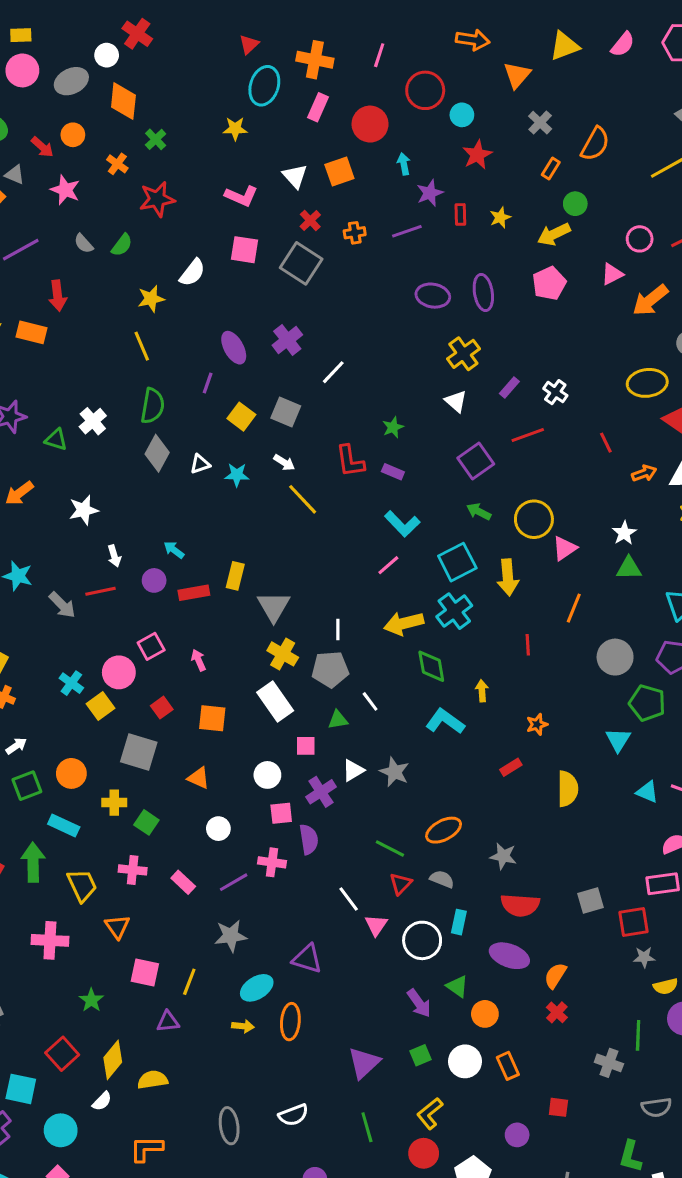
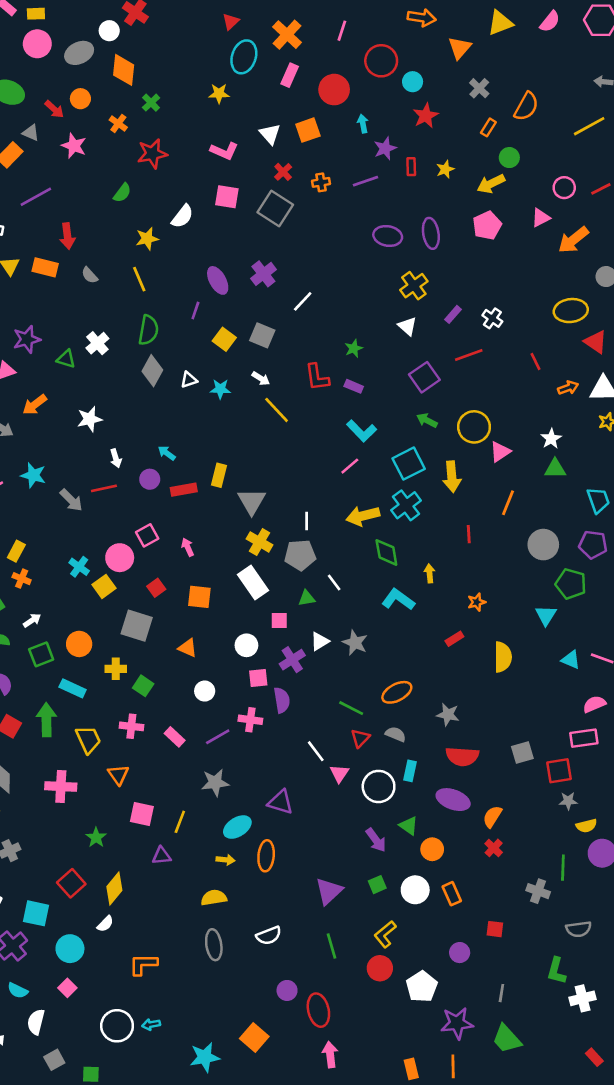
orange cross: (315, 60) -> (287, 35), turned 32
gray semicircle: (84, 244) -> (90, 275), moved
yellow semicircle: (153, 1080) -> (214, 898), moved

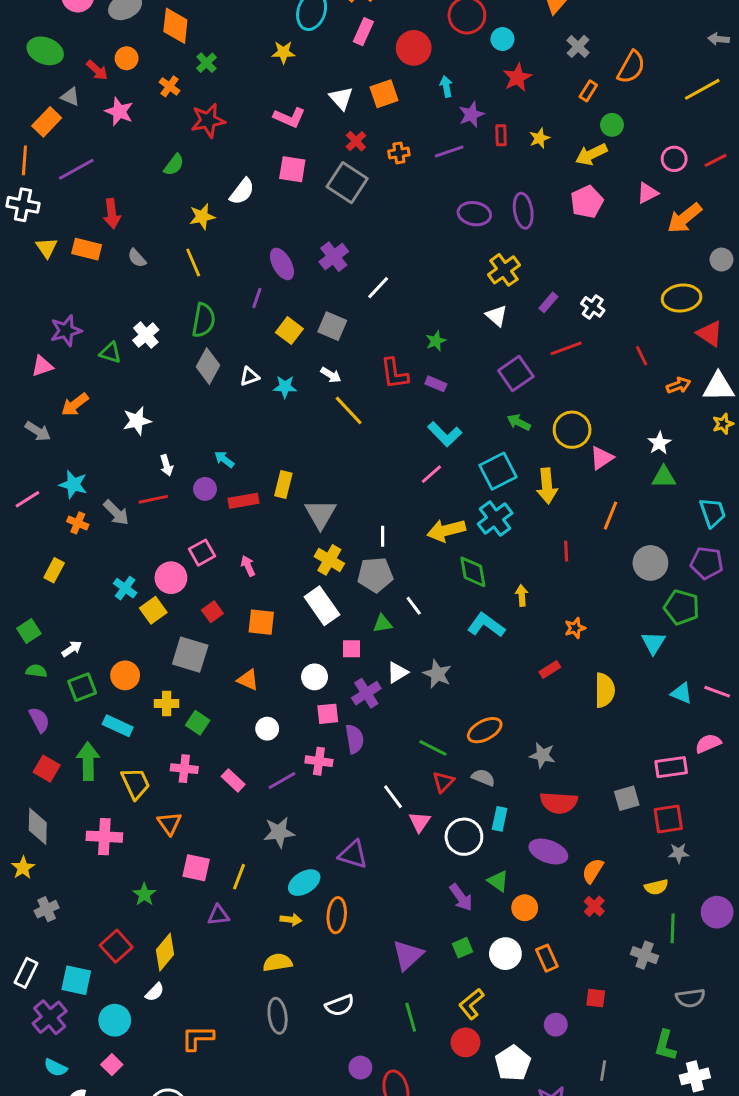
orange cross: (22, 579) -> (78, 523), moved
pink rectangle: (584, 738) -> (671, 767), moved
yellow semicircle: (586, 826) -> (656, 887), moved

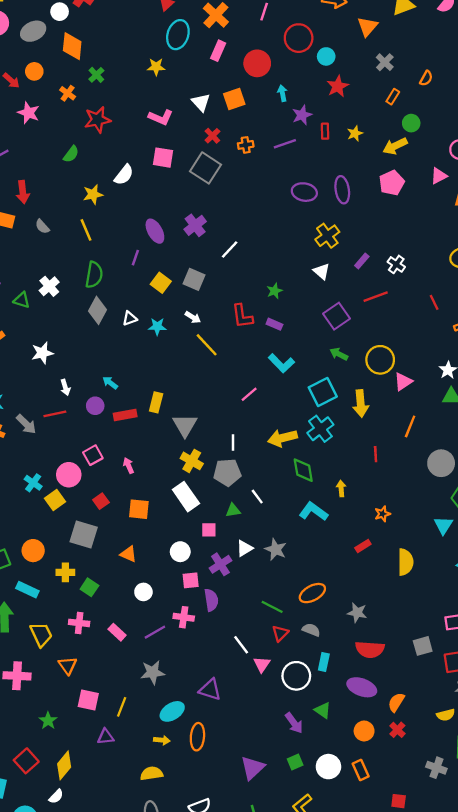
orange semicircle: (631, 67) -> (426, 78), size x0.6
pink line: (431, 474) -> (249, 394), moved
orange circle: (525, 908) -> (364, 731), moved

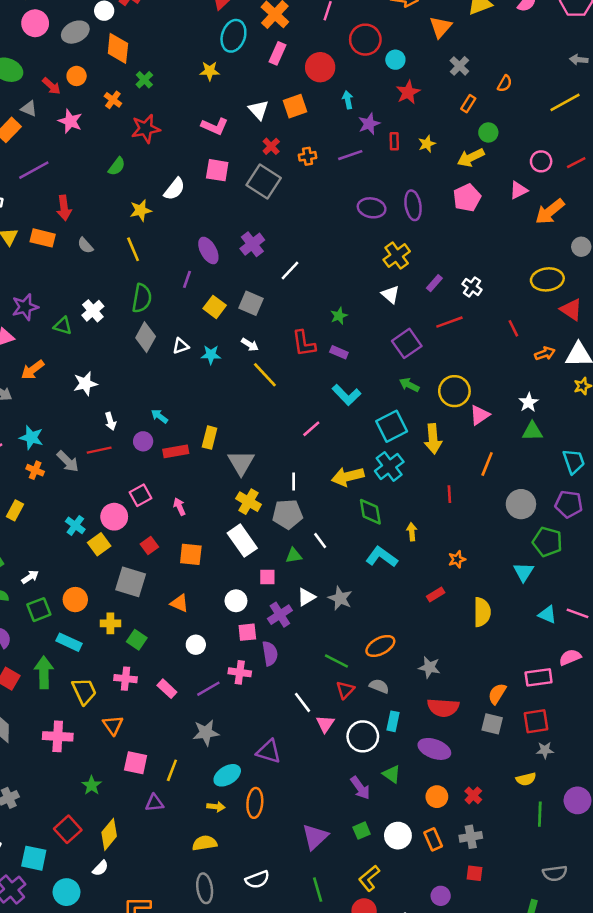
gray square: (423, 646) -> (492, 724), moved, turned 30
orange semicircle: (396, 702) -> (497, 694), moved
gray cross: (436, 768) -> (471, 837), moved, turned -30

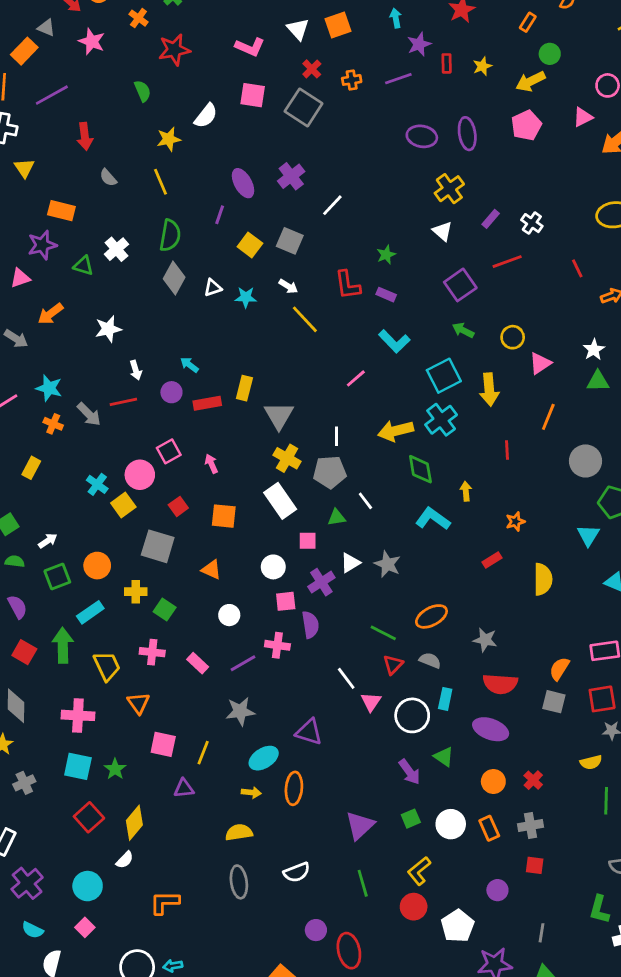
green semicircle: (117, 166) -> (143, 91), turned -60
orange rectangle: (43, 238) -> (61, 211), moved
yellow circle: (454, 391) -> (513, 337), size x0.7
cyan rectangle: (69, 642) -> (90, 612), turned -60
cyan square: (34, 858) -> (78, 766), moved

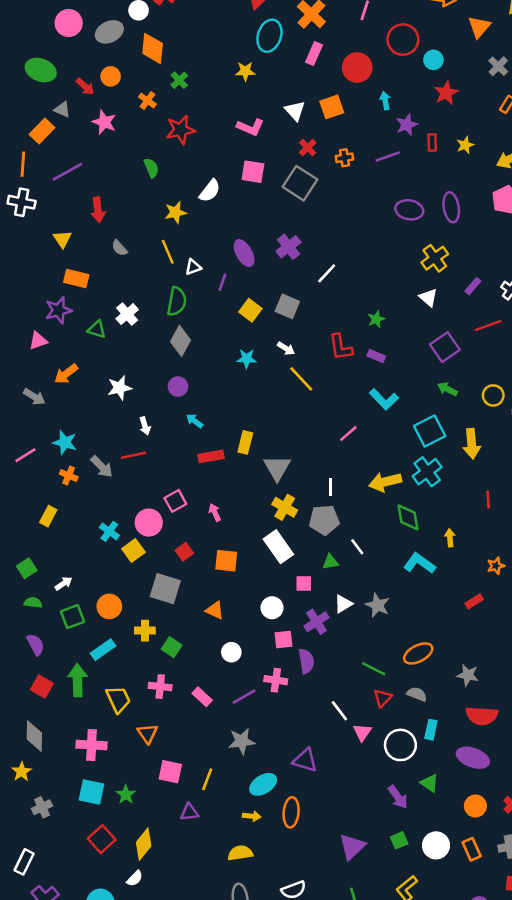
yellow triangle: (24, 168) -> (62, 239), moved
white triangle: (213, 288) -> (193, 267), moved
purple circle: (171, 392) -> (178, 387), moved

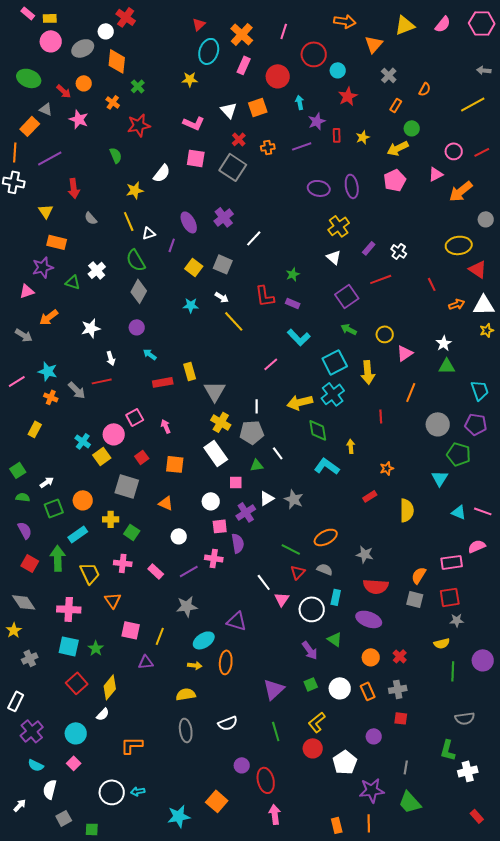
green semicircle: (177, 301) -> (136, 260), turned 140
yellow rectangle: (245, 442) -> (190, 371), turned -30
gray diamond: (34, 736) -> (24, 602), turned -35

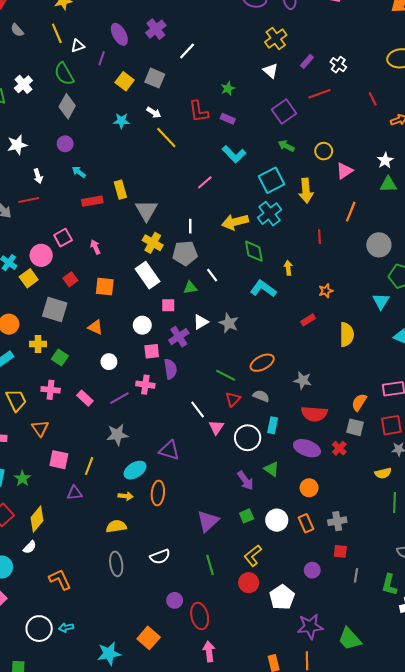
red cross: (400, 656) -> (339, 448), moved
orange L-shape: (132, 745) -> (60, 580), turned 65
gray line: (406, 767) -> (356, 575), moved

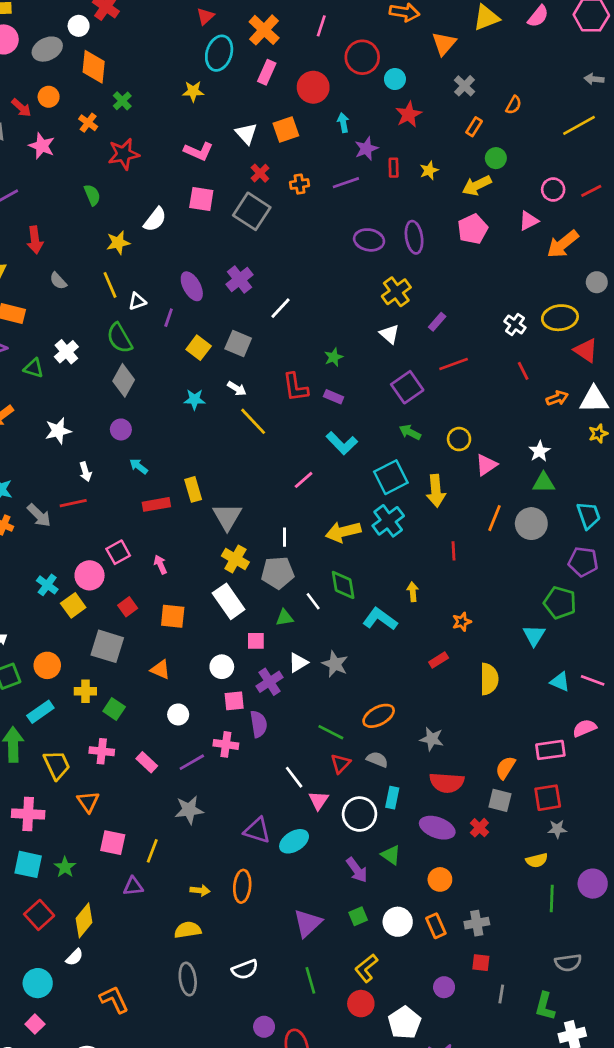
white cross: (338, 65) -> (515, 324), moved
gray circle: (379, 245) -> (531, 524), moved
green diamond: (254, 251) -> (343, 585), moved
cyan ellipse: (135, 470) -> (294, 841), moved

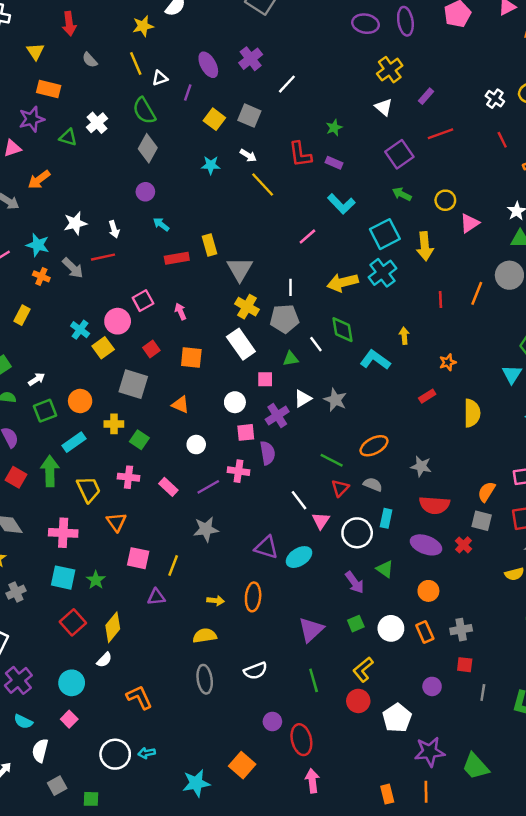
white star: (58, 431) -> (75, 223), moved
orange line: (494, 518) -> (477, 293), moved

